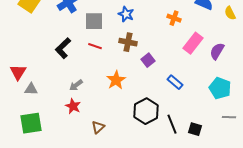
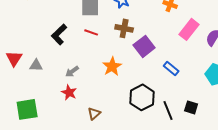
purple square: (148, 60) -> (144, 46), size x1.5
gray triangle: (31, 89) -> (36, 65), moved
black square: (195, 129) -> (191, 107), moved

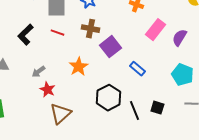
red star: (69, 92) -> (47, 90), moved
brown triangle: (94, 113) -> (60, 114), size x1.6

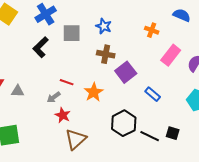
red line: (57, 33) -> (67, 82), moved
black L-shape: (25, 35) -> (41, 47), moved
black line: (134, 111) -> (150, 136), turned -42

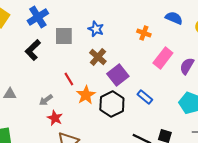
brown cross: (106, 54) -> (98, 57), turned 30
red line: (67, 82) -> (69, 79), moved, turned 40
black hexagon: (124, 123) -> (112, 104), moved

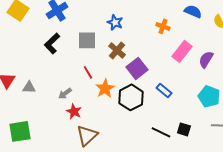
gray square: (64, 36) -> (87, 40), moved

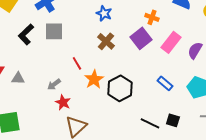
gray square: (87, 40) -> (54, 31), moved
black L-shape: (52, 43) -> (26, 34), moved
purple square: (137, 68) -> (141, 38), moved
blue rectangle: (164, 90) -> (165, 83), moved

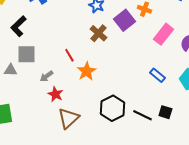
gray square: (54, 31) -> (26, 54), moved
purple square: (141, 38) -> (124, 20), moved
black hexagon: (120, 88) -> (112, 108), moved

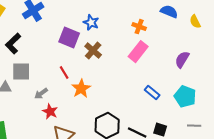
purple square: (124, 20) -> (69, 38), moved, turned -30
pink rectangle: (163, 34) -> (138, 52), moved

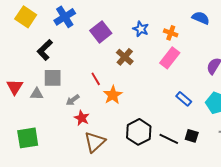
blue star: (91, 23) -> (141, 29), moved
purple square: (69, 38) -> (101, 32), moved, turned 30

